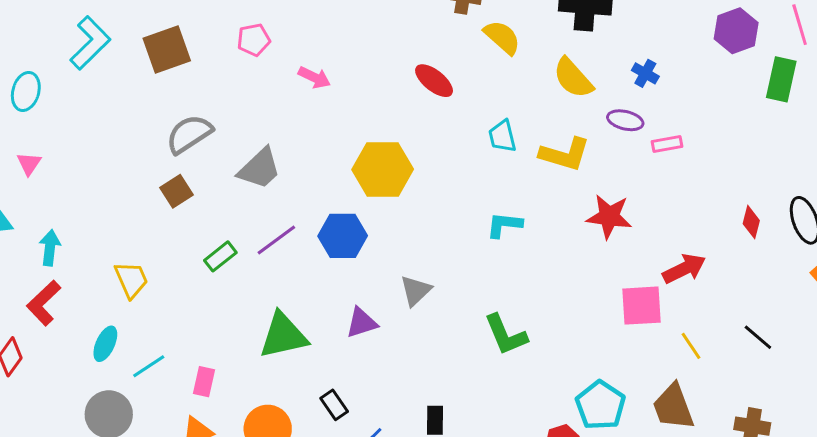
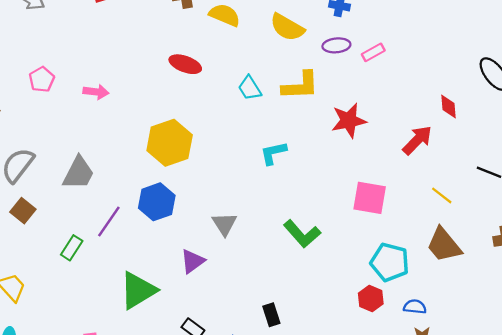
red diamond: (751, 222) -> (449, 107), moved
pink square: (641, 306) -> (370, 198), moved, turned 32

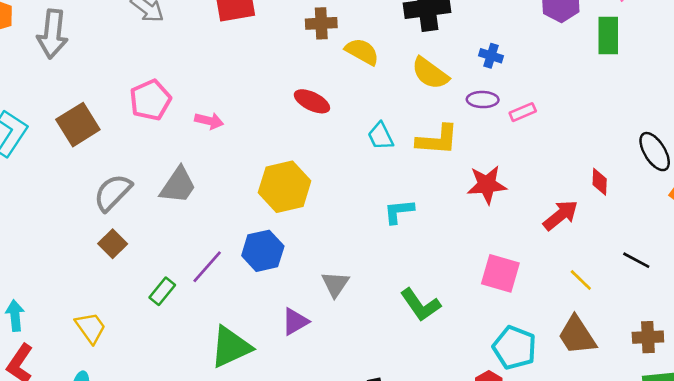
pink pentagon: (42, 79) -> (150, 100), size x1.4
gray trapezoid: (78, 173) -> (178, 185), moved

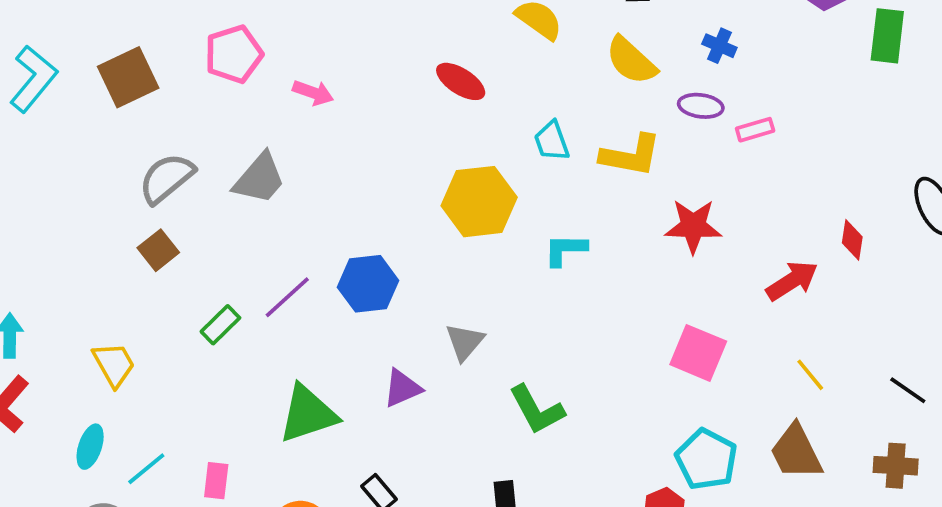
yellow hexagon: (285, 187) -> (479, 202), moved
black line: (636, 260) -> (908, 390), moved
green L-shape: (420, 305) -> (537, 410), moved

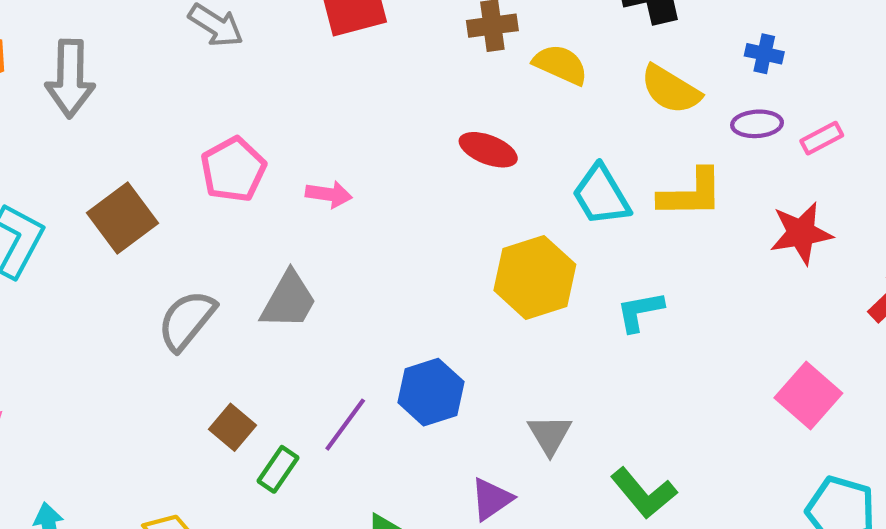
cyan trapezoid: (552, 141) -> (601, 195), size x1.4
red star: (693, 226) -> (801, 233), moved
brown square: (158, 250) -> (232, 427), moved
pink square: (698, 353) -> (808, 395), turned 30

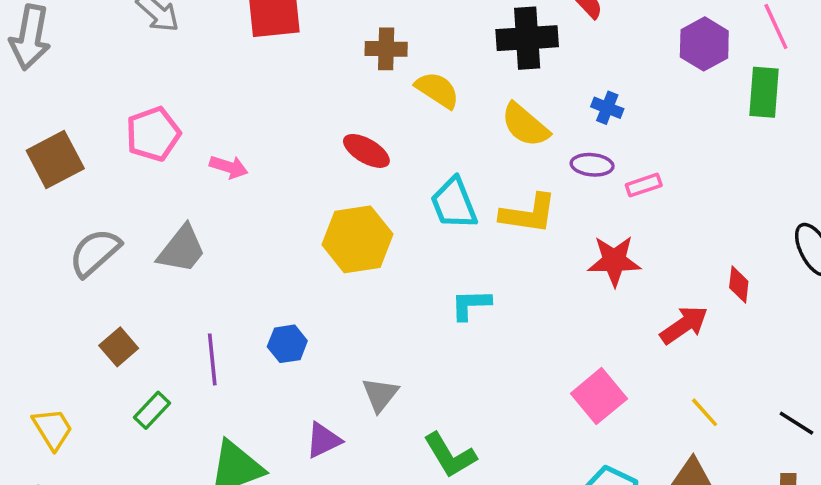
yellow hexagon: (535, 277) -> (357, 239), moved
blue hexagon: (431, 392) -> (287, 344), size x0.7
purple line: (345, 425) -> (212, 359), turned -51
green rectangle: (278, 469) -> (152, 410), moved

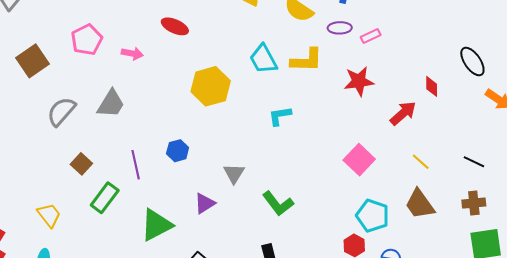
red ellipse: (366, 151) -> (175, 26), moved
green rectangle: (152, 410) -> (105, 198), size x1.4

